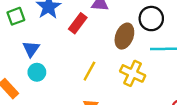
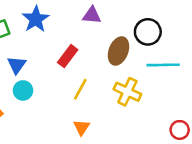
red rectangle: (78, 23) -> (68, 56), moved

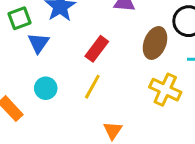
blue triangle: (17, 65) -> (38, 43), moved
yellow line: (80, 89) -> (92, 87), moved

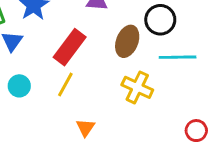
red rectangle: (97, 49) -> (70, 47), size x1.4

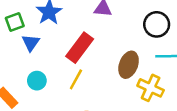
brown ellipse: (127, 41) -> (129, 65), moved
yellow cross: (137, 87) -> (151, 88), moved

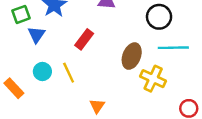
red rectangle: (80, 48) -> (84, 39), size x0.7
yellow line: (76, 79) -> (69, 73), moved, turned -54

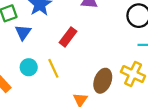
brown ellipse: (132, 56) -> (103, 81), moved

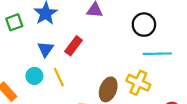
blue triangle: (23, 32) -> (46, 49), moved

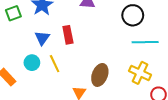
red rectangle: (74, 46) -> (68, 35), turned -48
yellow cross: (138, 83) -> (140, 73), moved

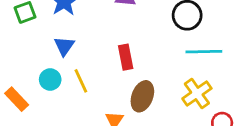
red rectangle: (68, 35) -> (126, 57), moved
yellow cross: (140, 73) -> (197, 94), turned 30

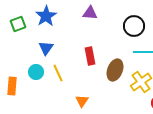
brown ellipse: (142, 96) -> (115, 70), moved
orange rectangle: (17, 99) -> (12, 86), turned 48

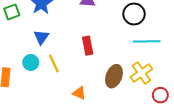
brown ellipse: (115, 70) -> (114, 76), moved
orange triangle: (82, 101) -> (79, 93), turned -40

